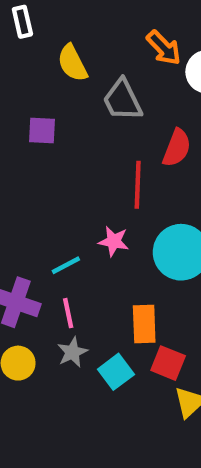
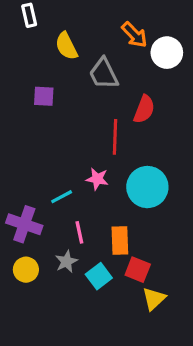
pink line: (68, 313) -> (79, 232), moved

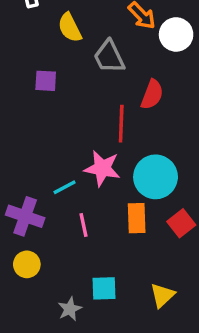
pink star: (97, 179) -> (102, 168), size x1.5
orange rectangle: (120, 240) -> (137, 218), moved
gray star: (66, 262) -> (70, 309), moved
red square: (138, 270) -> (181, 223), moved, turned 30
cyan square: (99, 276) -> (104, 288), moved, turned 35

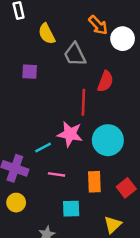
orange rectangle: (137, 218) -> (94, 182), moved
red square: (181, 223) -> (126, 188), moved
pink line: (83, 225) -> (56, 174), turned -70
cyan square: (104, 288) -> (71, 209), moved

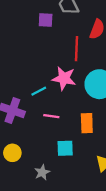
purple square: (30, 72) -> (46, 20), moved
yellow circle: (16, 203) -> (12, 153), moved

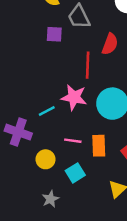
pink line: (51, 116) -> (73, 141), moved
cyan square: (65, 148) -> (75, 173), turned -30
yellow circle: (12, 153) -> (46, 159), moved

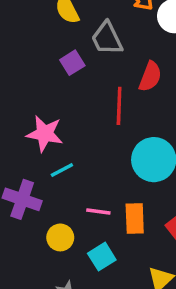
purple square: (54, 34) -> (72, 63), turned -35
pink star: (74, 97) -> (45, 134), moved

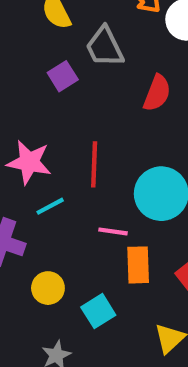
red line: (119, 106) -> (94, 164), moved
pink line: (98, 212) -> (113, 231), moved

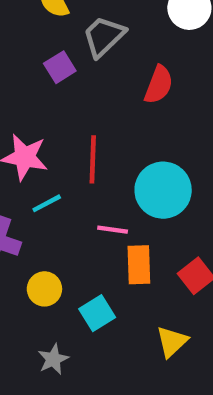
gray trapezoid: (105, 47) -> (104, 36), turned 72

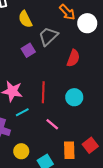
cyan circle: (163, 190) -> (74, 97), moved, size x0.7
pink line: (113, 230) -> (52, 124), turned 32
orange rectangle: (139, 265) -> (69, 150), moved

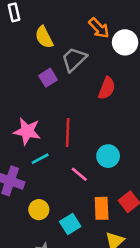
cyan circle: (74, 97) -> (108, 156), moved

